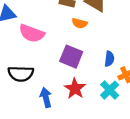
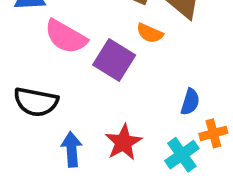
purple square: (71, 57) -> (114, 60), moved

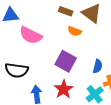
purple square: (114, 60) -> (66, 61), moved

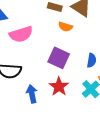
pink semicircle: (31, 35) -> (21, 34), turned -40

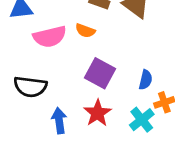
orange semicircle: (65, 27) -> (85, 31), moved

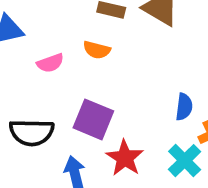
pink semicircle: (50, 37) -> (50, 63), size x0.6
purple square: (100, 73) -> (93, 119), moved

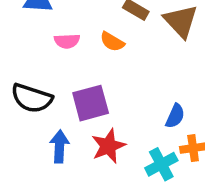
purple square: (93, 119) -> (91, 103), turned 36

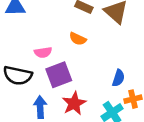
pink semicircle: (67, 41) -> (43, 52), moved
orange semicircle: (112, 42) -> (78, 39), moved

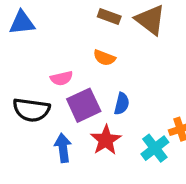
blue semicircle: (118, 78) -> (122, 104), moved

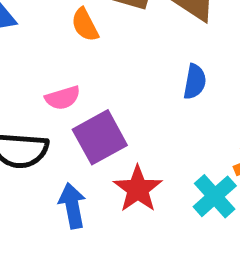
orange semicircle: (104, 58) -> (85, 25), moved, turned 45
blue semicircle: (122, 104) -> (195, 82), moved

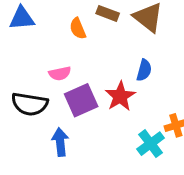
red star: (138, 189) -> (120, 96), moved

